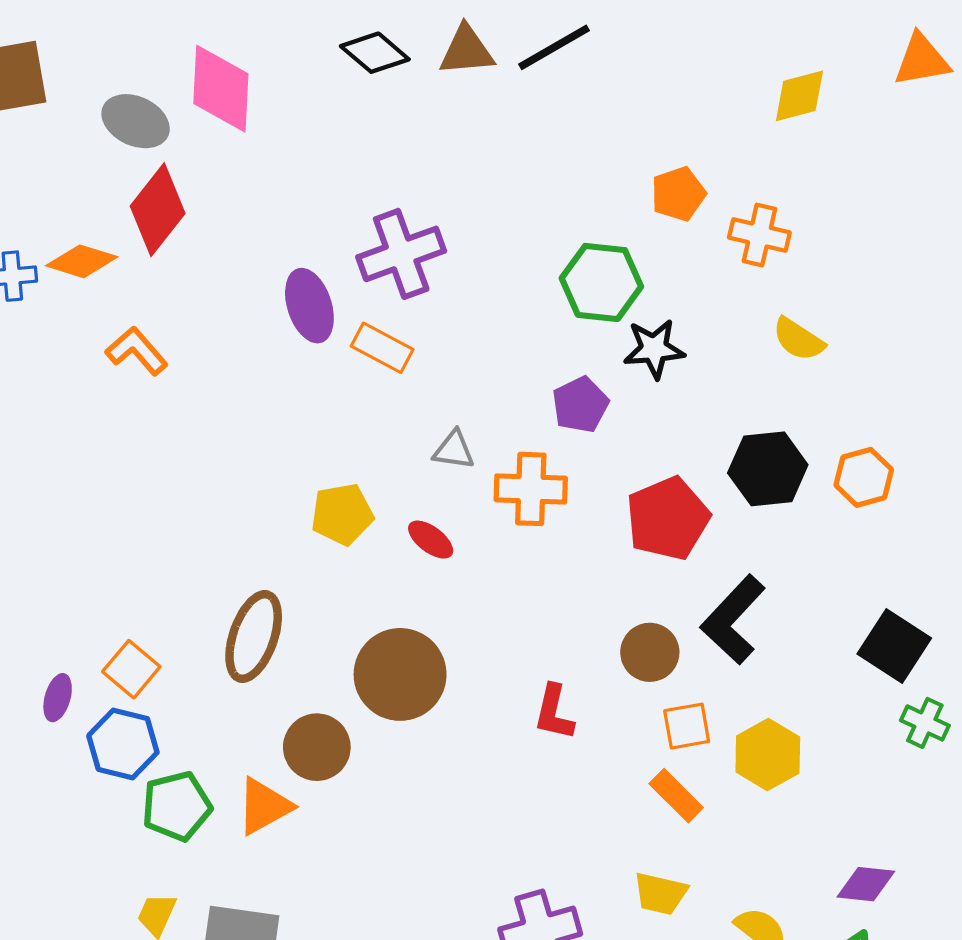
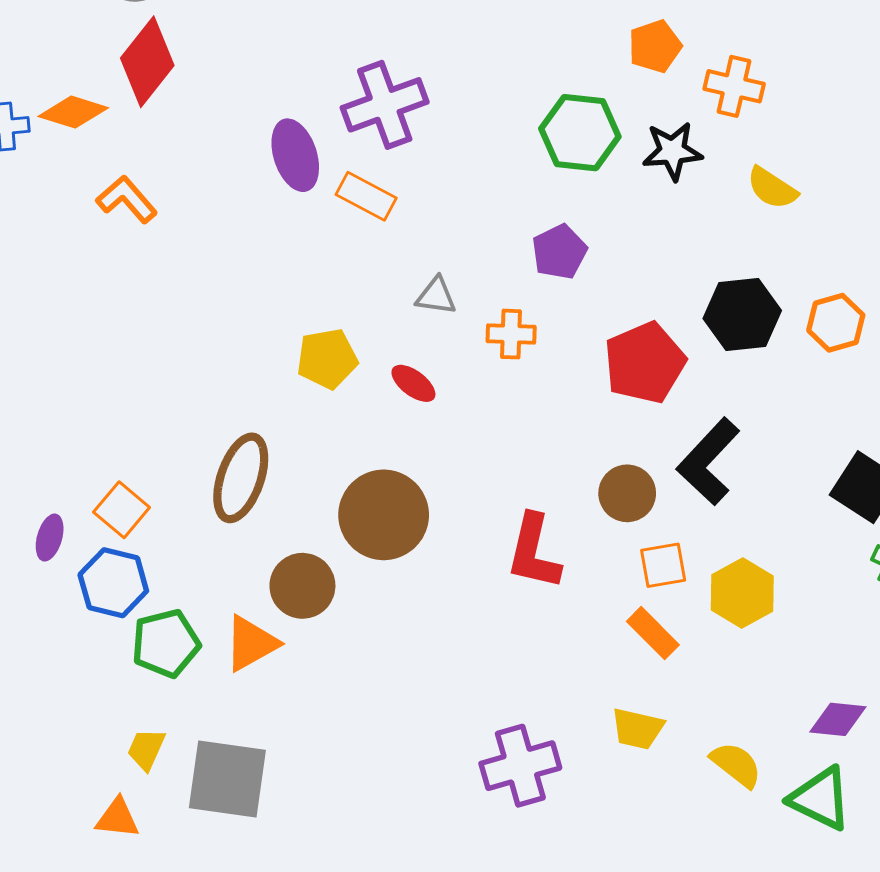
black star: (654, 349) -> (672, 151), moved
orange cross: (531, 489) -> (511, 334), size x0.7
red L-shape: (554, 712) -> (534, 552), size x1.4

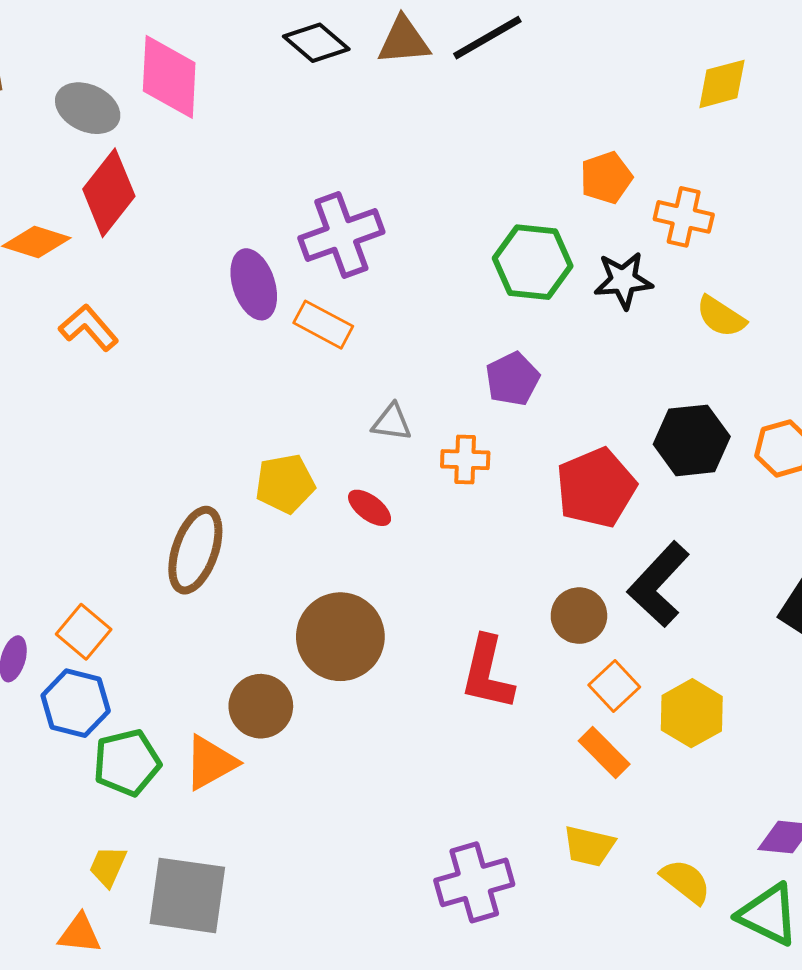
brown ellipse: (241, 478) -> (195, 550), moved
orange square: (663, 565) -> (614, 686), turned -33

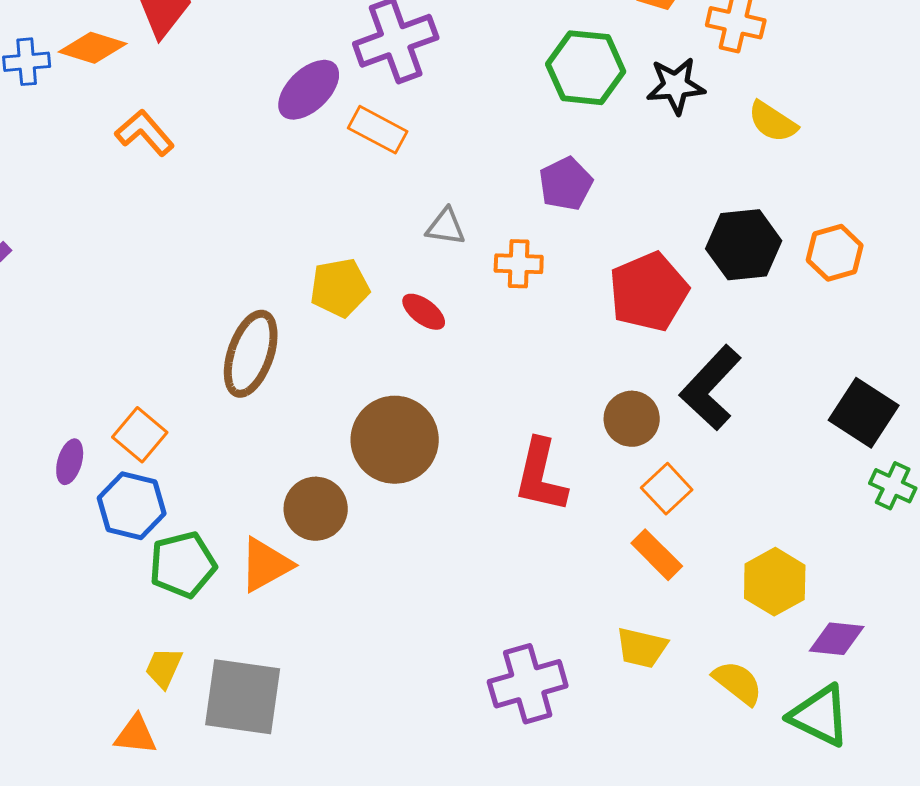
purple ellipse: (254, 284) -> (309, 90), turned 64
yellow hexagon: (692, 713) -> (775, 582), moved

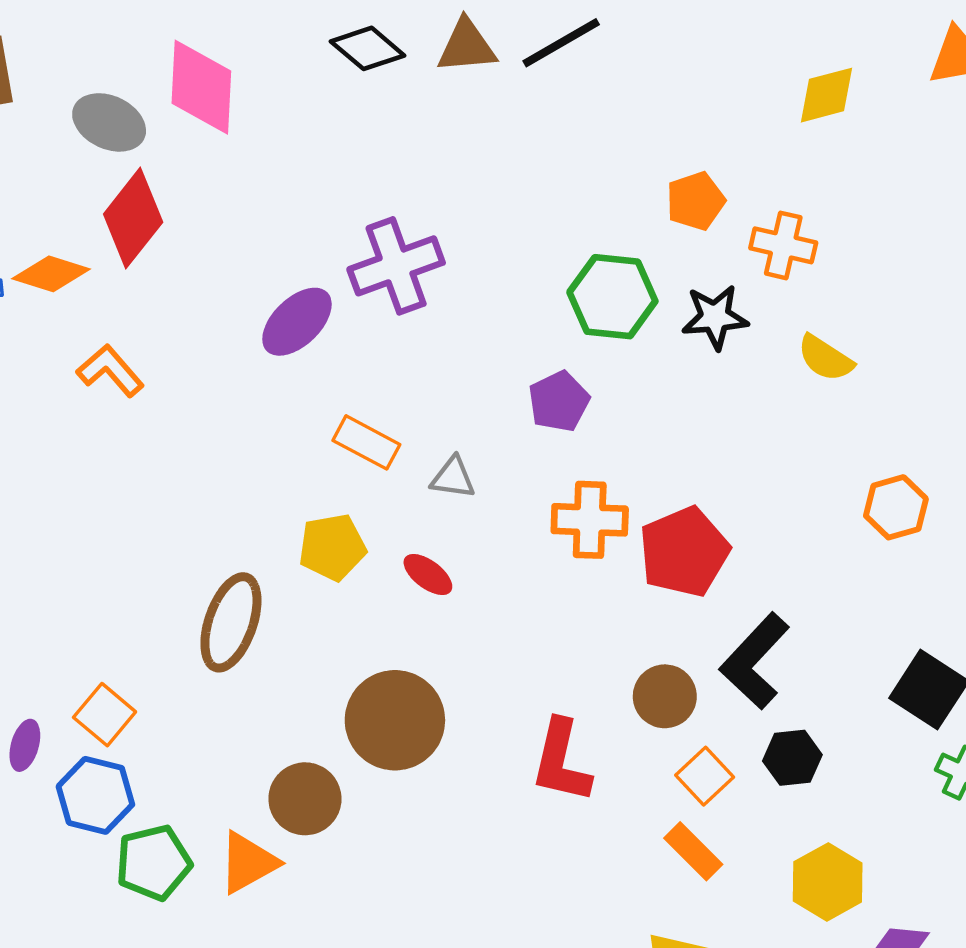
orange rectangle: (378, 130) -> (366, 442), moved
purple pentagon: (566, 184) -> (559, 401), moved
black hexagon: (744, 245) -> (792, 758), moved, size x0.7
orange cross: (519, 264) -> (590, 520), moved, size x1.4

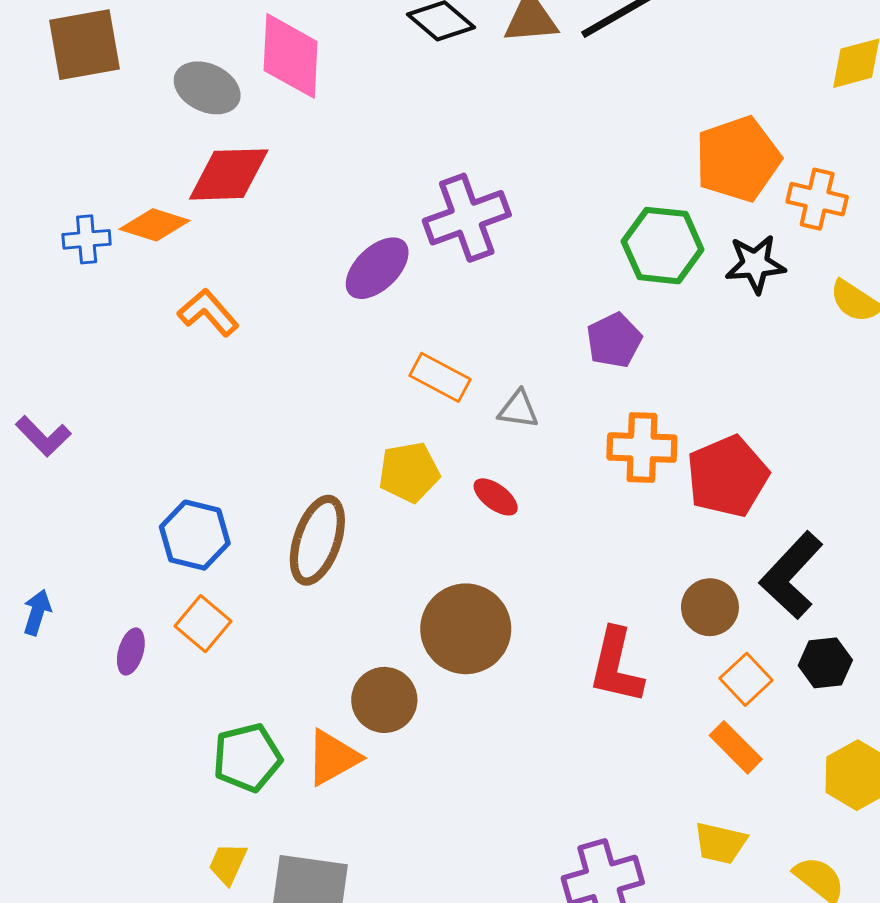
orange pentagon: (696, 201) -> (738, 159), size x1.6
red diamond: (133, 218) -> (229, 174), turned 50
blue hexagon: (95, 795) -> (195, 535), moved

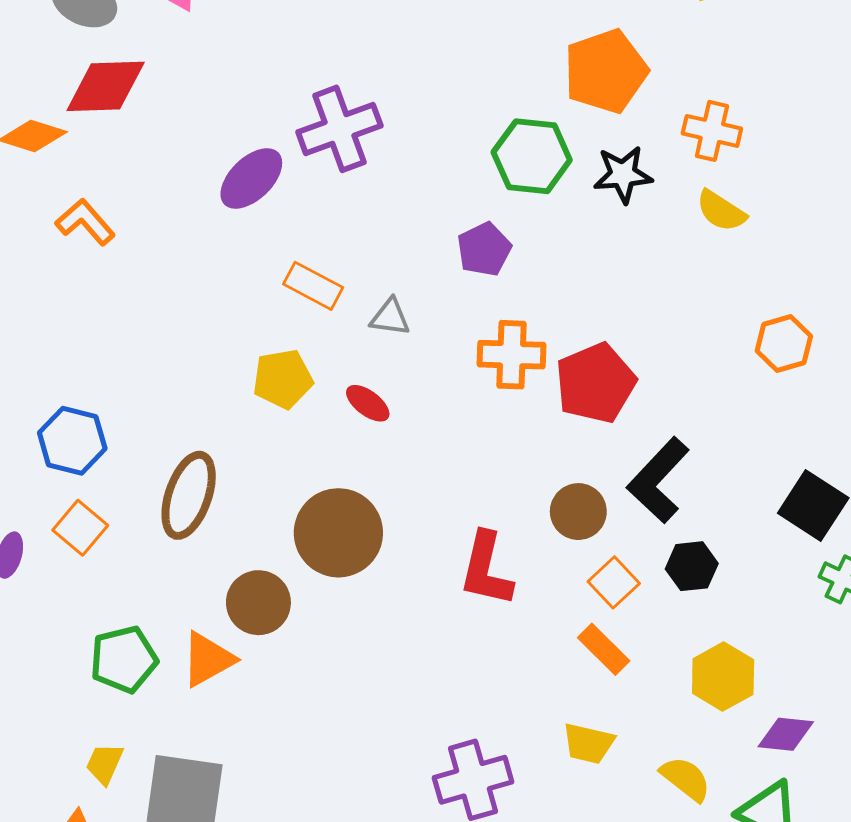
orange cross: (817, 199) -> (712, 131), moved
brown ellipse: (317, 540) -> (189, 495), moved

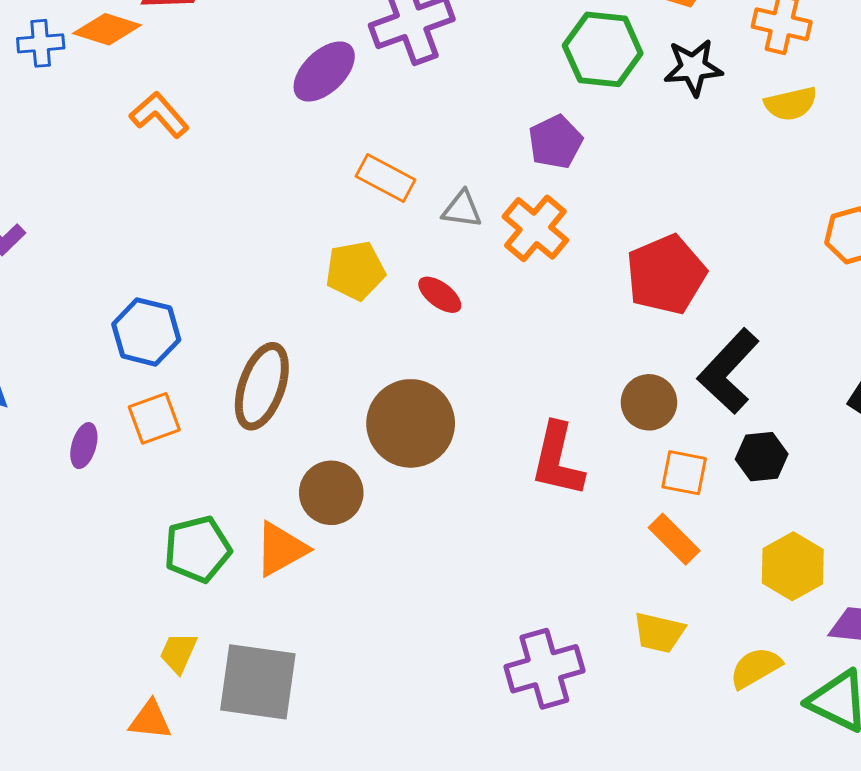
yellow semicircle: (721, 211) -> (791, 104), turned -46
orange cross: (511, 355) -> (535, 228), moved, turned 38
orange square: (80, 528) -> (154, 418), turned 30
orange square: (614, 582) -> (684, 473), turned -36
yellow semicircle: (686, 779) -> (756, 668), turned -68

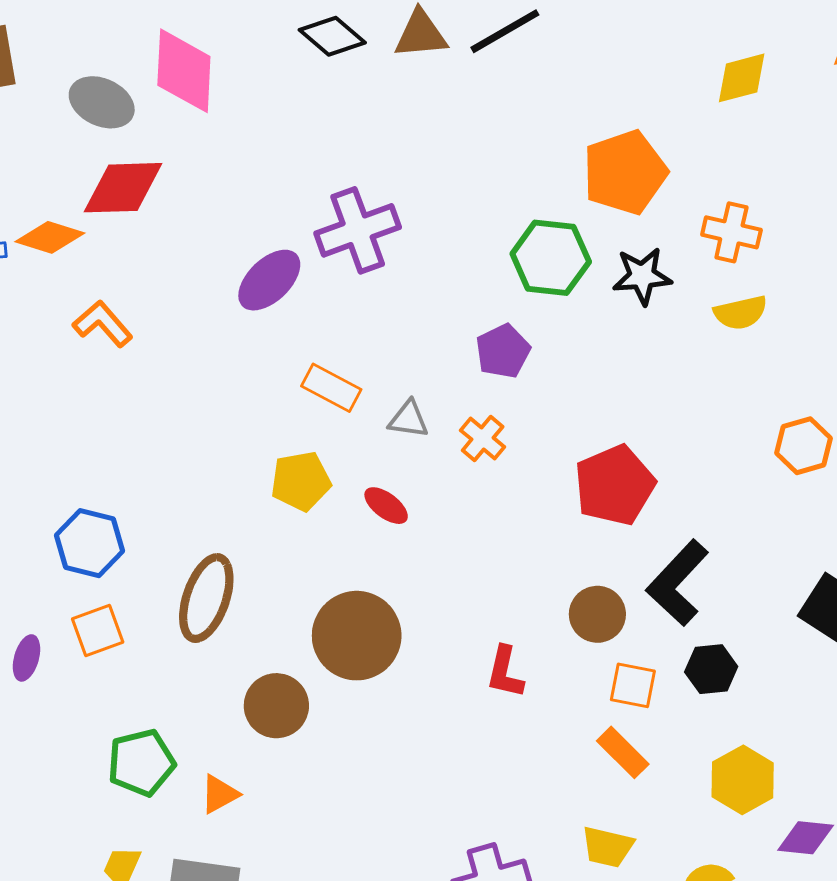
orange cross: (535, 228) -> (483, 439), size x0.7
red L-shape: (557, 460) -> (505, 672), size x0.7
orange triangle: (281, 549) -> (220, 794), moved, size x0.7

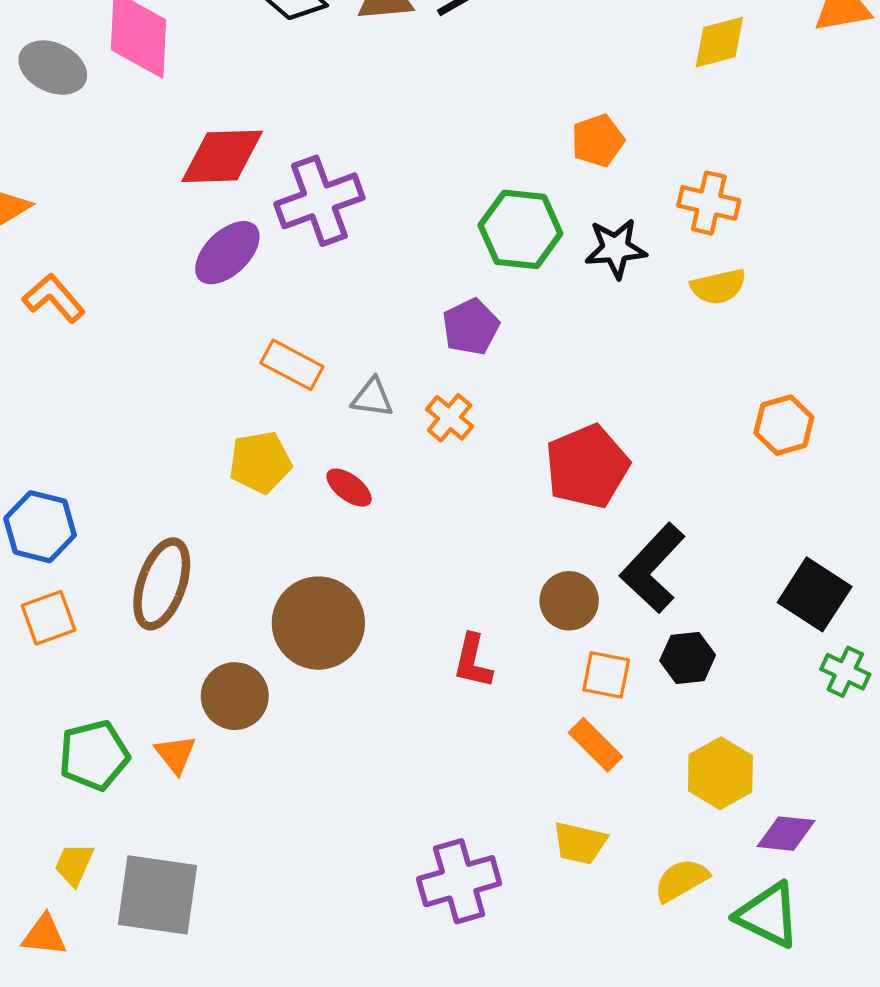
orange pentagon: (625, 172) -> (598, 141), size x0.6
red diamond: (123, 188) -> (222, 156), moved
orange triangle: (220, 794) -> (176, 754), moved, turned -39

